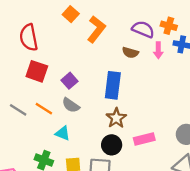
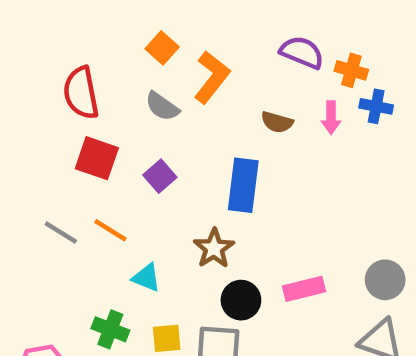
purple semicircle: (143, 29) -> (302, 52), moved
gray semicircle: (71, 105) -> (162, 106), moved
brown star: (116, 118) -> (214, 248), moved

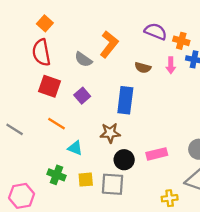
orange square: (162, 48) -> (45, 23), moved
gray line: (61, 233) -> (15, 129), moved
brown star: (214, 248) -> (110, 133), turned 30

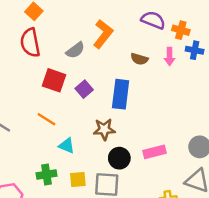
gray semicircle: (83, 59) -> (75, 50), turned -72
red square: (50, 86) -> (54, 80), moved
purple square: (82, 96) -> (84, 89), moved
green cross: (57, 175) -> (47, 174), turned -30

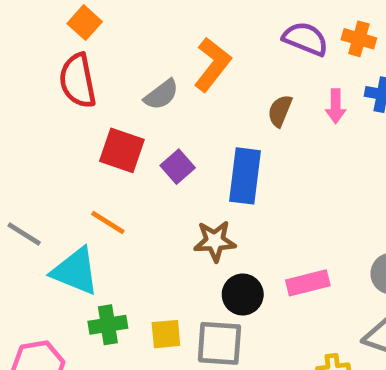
orange cross: (181, 30) -> (359, 39), moved
brown semicircle: (139, 59) -> (280, 111), turned 96
cyan triangle: (67, 146) -> (75, 271), moved, size x1.6

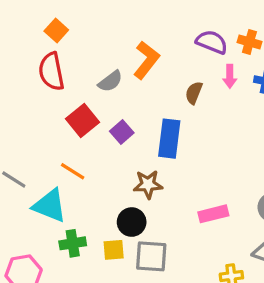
pink arrow: (336, 106) -> (230, 76), moved
red square: (122, 150) -> (83, 121), turned 32
black circle: (243, 295) -> (132, 222), moved

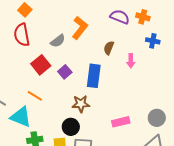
pink arrow: (230, 76) -> (131, 61), moved

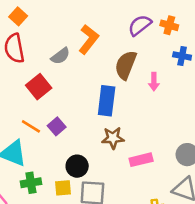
purple semicircle: (120, 17) -> (140, 25), turned -60
brown semicircle: (109, 48) -> (126, 65), size x1.6
purple square: (65, 72) -> (57, 126), moved
brown star: (81, 104) -> (113, 138), moved

